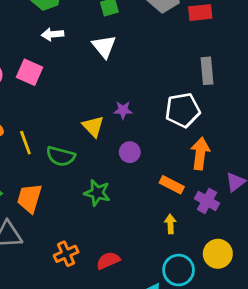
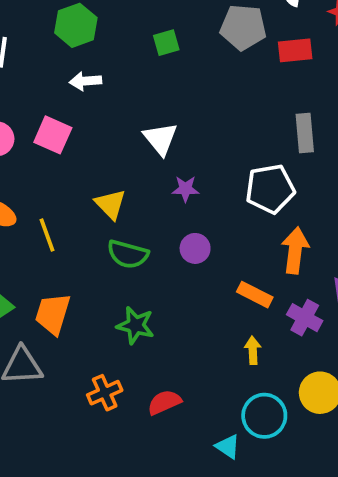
white triangle: (104, 46) -> (160, 139), moved
yellow triangle: (93, 126) -> (110, 204), moved
green semicircle: (61, 156) -> (128, 254), moved
green star: (97, 193) -> (135, 325), moved

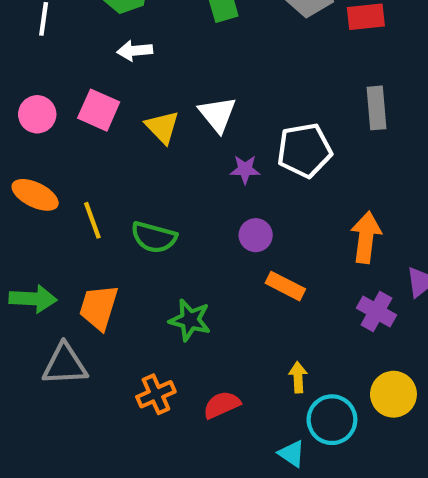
white pentagon: (270, 189) -> (304, 150), moved
yellow triangle: (110, 204) -> (162, 127), moved
green semicircle: (128, 254) -> (154, 237), moved
orange rectangle: (255, 295) -> (285, 286), moved
yellow arrow: (253, 350) -> (298, 377), moved

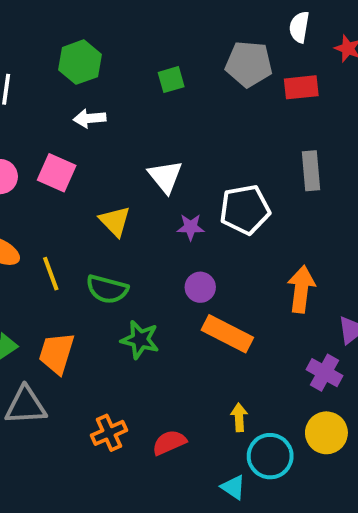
yellow triangle: (162, 127) -> (115, 221), moved
orange rectangle: (285, 286) -> (227, 334), size x1.4
purple cross: (377, 312) -> (324, 373), moved
green star: (190, 320) -> (140, 340), moved

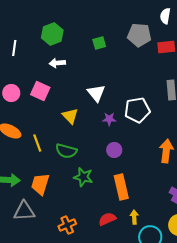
orange rectangle: (227, 334) -> (121, 187), moved, turned 50
red semicircle: (169, 443) -> (107, 219), moved

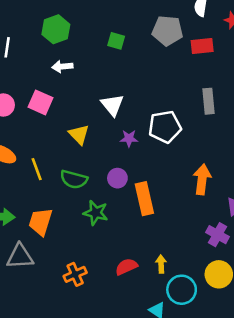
green square: (99, 43) -> (116, 41), turned 32
purple circle: (114, 150) -> (117, 178), moved
orange rectangle: (121, 187) -> (144, 199), moved

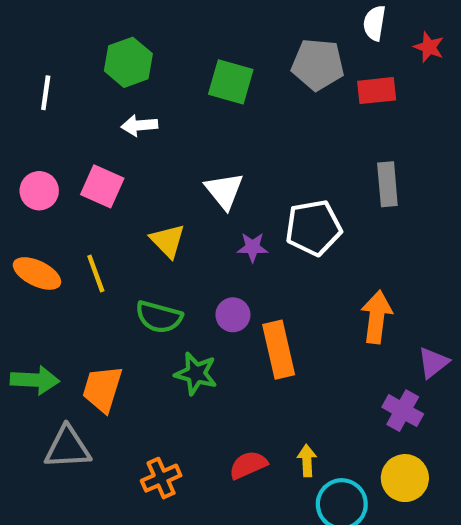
green square: (116, 41) -> (231, 82), size x1.5
yellow line: (37, 169) -> (96, 273), moved

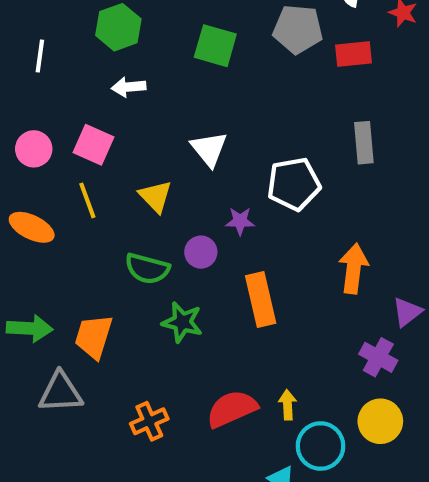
purple star: (253, 247) -> (240, 221), moved
yellow line: (96, 273) -> (87, 200), moved
purple circle: (233, 315) -> (201, 252), moved
red semicircle: (248, 465) -> (232, 409), size x1.4

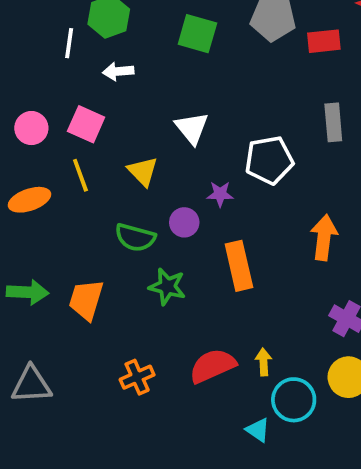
white line: (40, 56) -> (69, 43), moved
orange ellipse: (32, 227) -> (29, 200), turned -45
gray triangle: (61, 392) -> (31, 385), moved

